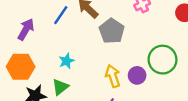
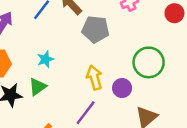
gray pentagon: (112, 31) -> (95, 29), turned -30
purple circle: (137, 75) -> (122, 88), moved

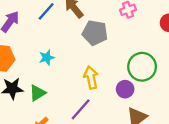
green triangle: (38, 87) -> (37, 93), moved
purple circle: (122, 88) -> (125, 89), moved

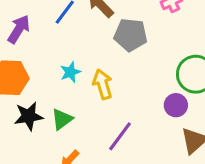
yellow arrow: (91, 78) -> (103, 84), moved

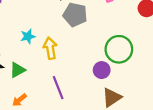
purple line: (120, 136) -> (58, 88), turned -65

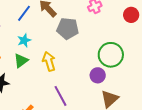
cyan star: (28, 36) -> (24, 40), moved
green triangle: (17, 70) -> (21, 61), moved

